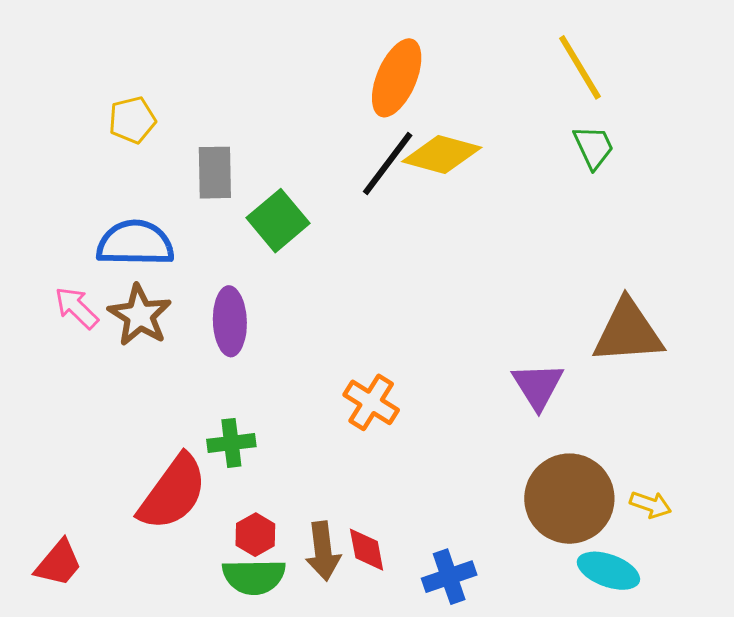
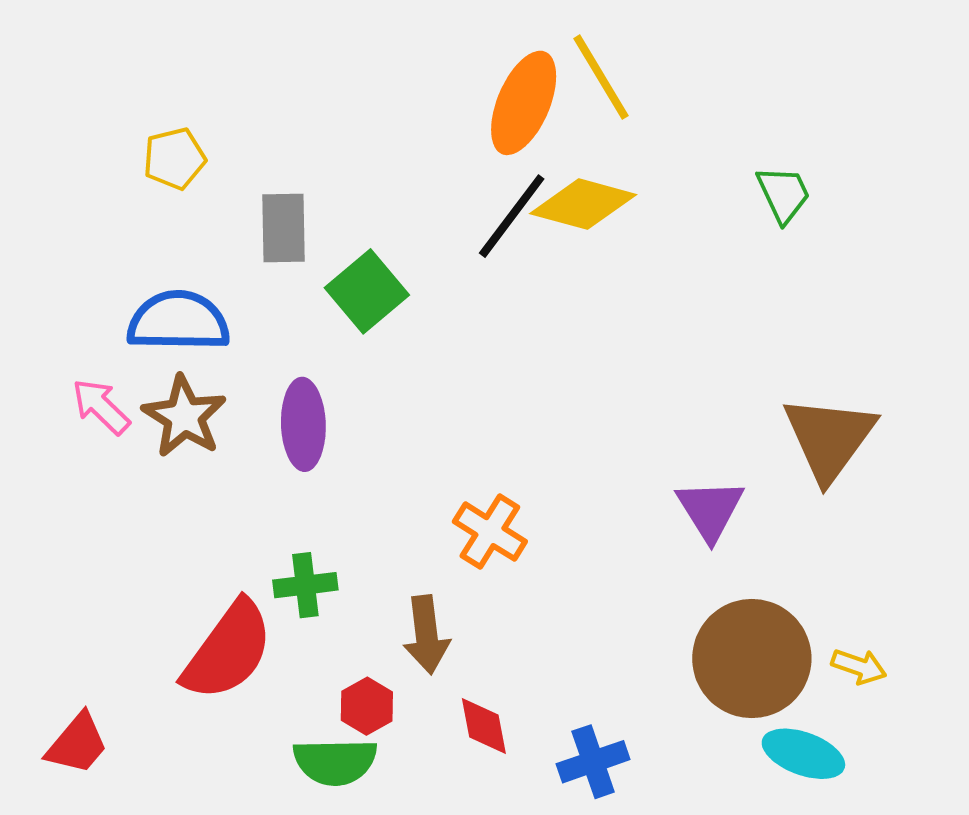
yellow line: (580, 67) -> (601, 77), moved
brown triangle: (628, 332) -> (829, 438), turned -50
red hexagon: (255, 535) -> (367, 706), moved
brown arrow: (323, 551) -> (426, 635), moved

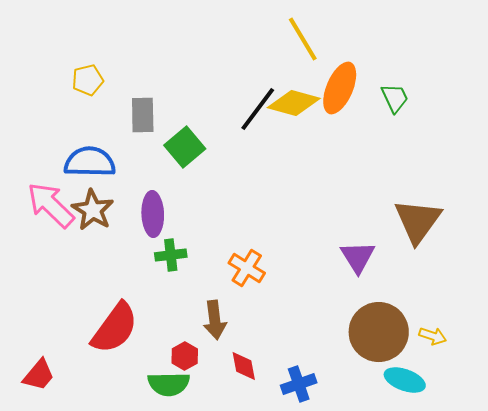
orange ellipse: (524, 103) -> (340, 88), moved
pink arrow: (101, 407) -> (51, 205), size x1.6
green cross: (305, 585) -> (171, 255), moved

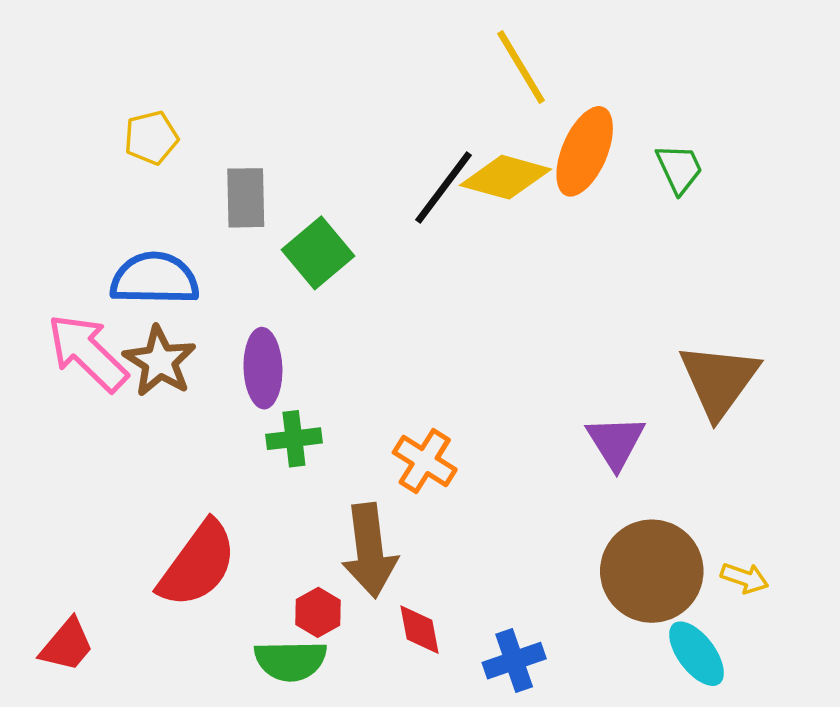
brown arrow: (215, 320) -> (370, 550), size x1.4
cyan ellipse: (405, 380) -> (697, 654), turned 33

